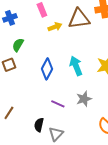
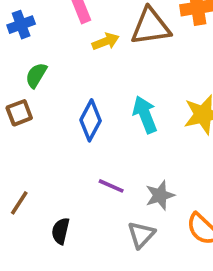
gray star: (84, 99) -> (160, 195), moved
black semicircle: (39, 125) -> (61, 231), moved
gray triangle: (56, 134) -> (141, 235), moved

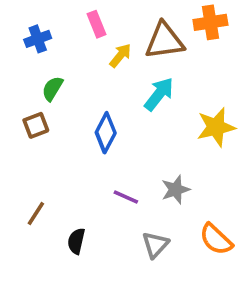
yellow arrow: (106, 41) -> (120, 55), turned -30
cyan arrow: (145, 115) -> (159, 94), moved, turned 60
gray star: (160, 195) -> (176, 190), moved

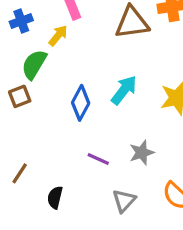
yellow arrow: (120, 55) -> (58, 35), moved
green semicircle: (52, 89) -> (34, 64), size x1.4
cyan arrow: (159, 94) -> (124, 90), moved

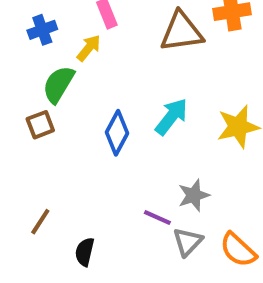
purple line: (98, 159) -> (157, 218), moved
gray triangle: (124, 201) -> (188, 242), moved

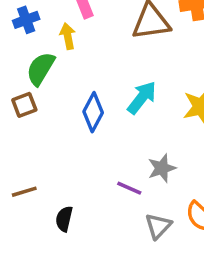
yellow arrow: (89, 48) -> (68, 36), turned -50
brown line: (40, 222) -> (24, 192), turned 40
gray triangle: (188, 242) -> (158, 226), moved

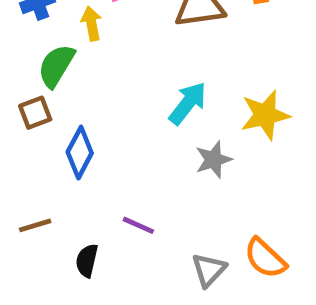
blue diamond: (93, 112) -> (80, 153), moved
gray star: (162, 168) -> (214, 160), moved
purple line: (129, 188) -> (138, 225), moved

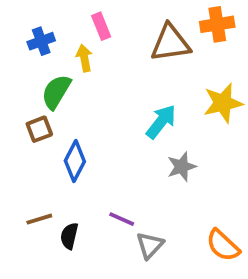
yellow star: (265, 115) -> (223, 103), moved
black semicircle: (87, 261) -> (69, 236), moved
gray triangle: (209, 270) -> (150, 245), moved

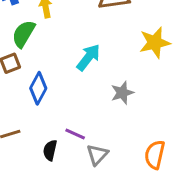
cyan arrow: (161, 122) -> (88, 57), moved
black semicircle: (69, 236) -> (50, 150), moved
orange semicircle: (223, 245) -> (155, 155), turned 60

